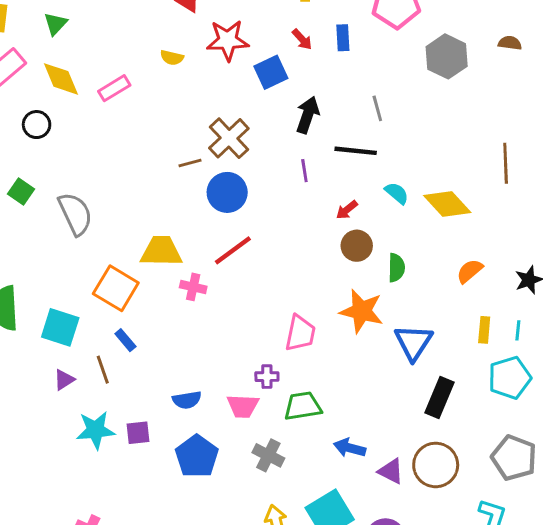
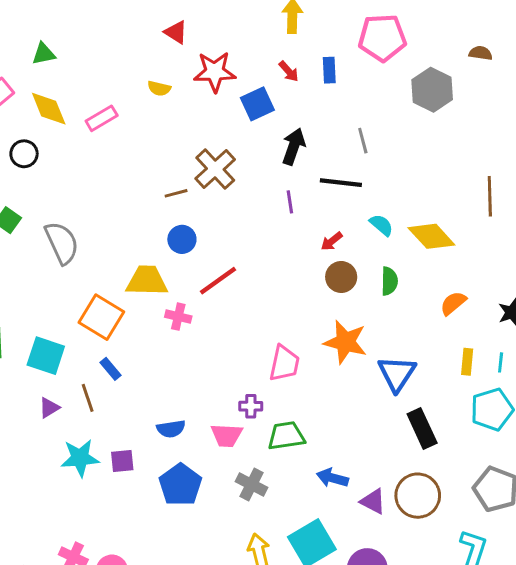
green triangle: (55, 24) -> (44, 54), turned 35
brown semicircle: (510, 43) -> (481, 53), moved
blue circle: (227, 192) -> (182, 239), moved, size x0.7
green semicircle: (396, 268) -> (389, 281), moved
black rectangle: (439, 397) -> (422, 429), turned -48

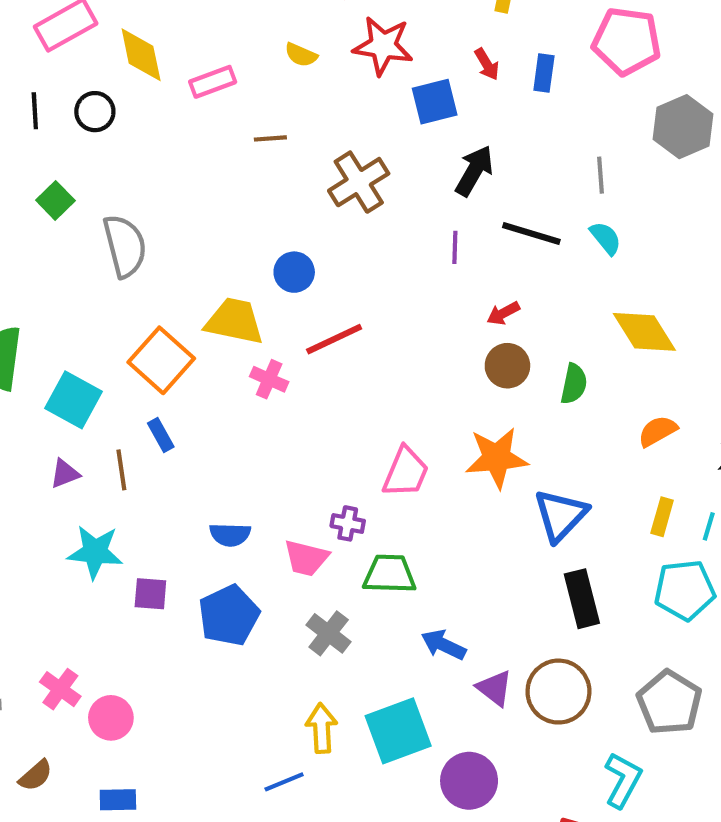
gray line: (363, 141) -> (600, 175), moved
brown line: (176, 193) -> (270, 138), moved
cyan semicircle: (381, 225) -> (606, 238), moved
orange star: (345, 342) -> (497, 458), turned -30
purple square: (122, 461) -> (150, 594), moved

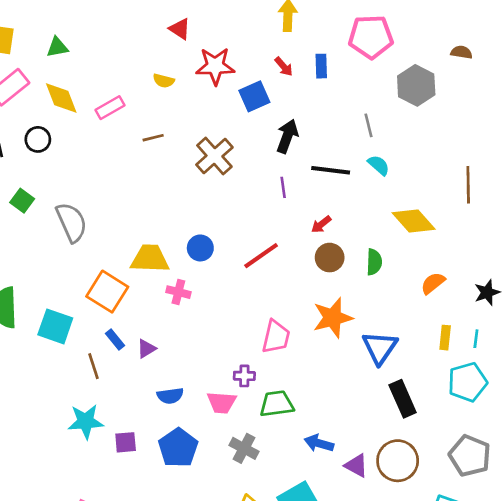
blue circle: (294, 272) -> (200, 248), moved
red line: (334, 339) -> (261, 256), moved
purple triangle: (65, 474) -> (146, 349), moved

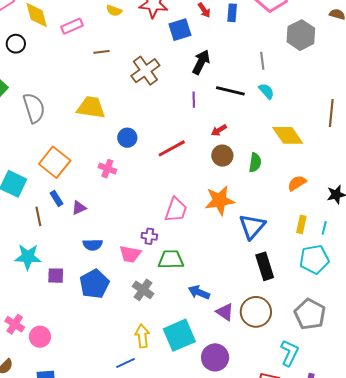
yellow trapezoid: (150, 259) -> (91, 107), moved

